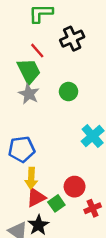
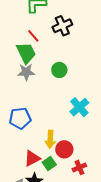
gray star: (29, 94) -> (26, 72), turned -30
yellow arrow: (31, 178) -> (50, 139), moved

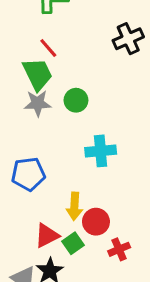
black cross: (62, 26) -> (128, 39), moved
green circle: (59, 70) -> (76, 100), moved
cyan cross: (79, 107) -> (101, 151), moved, turned 36

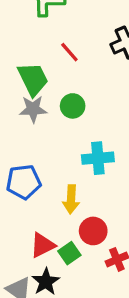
red line: (48, 48) -> (69, 52), moved
yellow arrow: (74, 206) -> (71, 199), moved

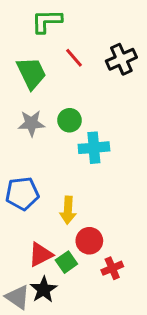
red line: (69, 52) -> (74, 58), moved
green trapezoid: (33, 79) -> (31, 73), moved
cyan cross: (98, 158) -> (94, 148), moved

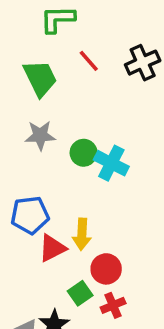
green circle: (70, 120) -> (84, 153), moved
cyan cross: (94, 148) -> (111, 163), turned 32
red triangle: (41, 254) -> (52, 248), moved
red cross: (112, 268) -> (113, 305), moved

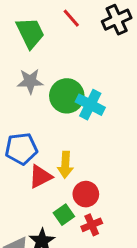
green circle: (84, 153) -> (67, 96), size x1.5

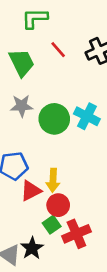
cyan cross: (90, 105) -> (87, 116), moved
red circle: (86, 194) -> (58, 205), moved
red cross: (92, 225) -> (76, 234), size x1.5

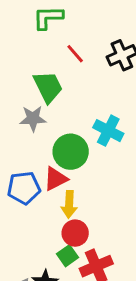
green trapezoid: (22, 63) -> (48, 87), moved
green circle: (54, 119) -> (71, 152), moved
red triangle: (31, 191) -> (56, 179), moved

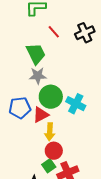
gray star: (33, 119) -> (38, 76), moved
cyan cross: (108, 131) -> (76, 104), moved
blue pentagon: (24, 188) -> (20, 108), moved

